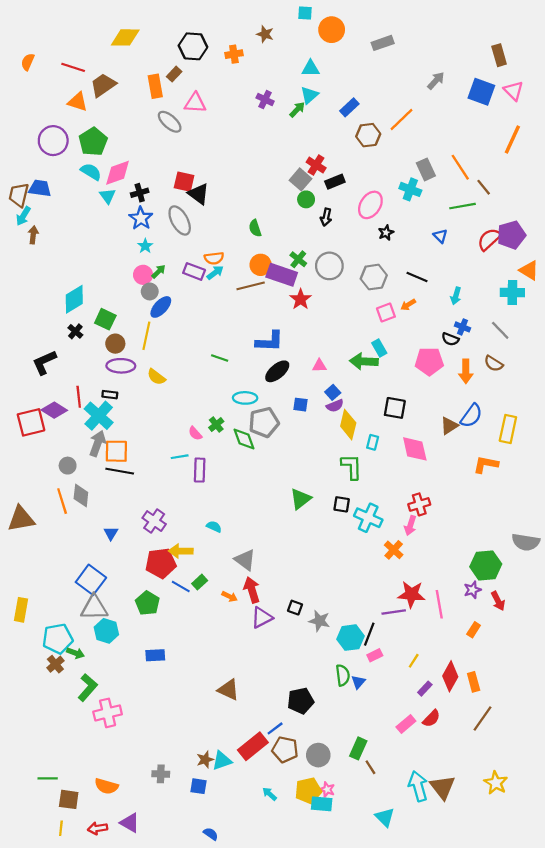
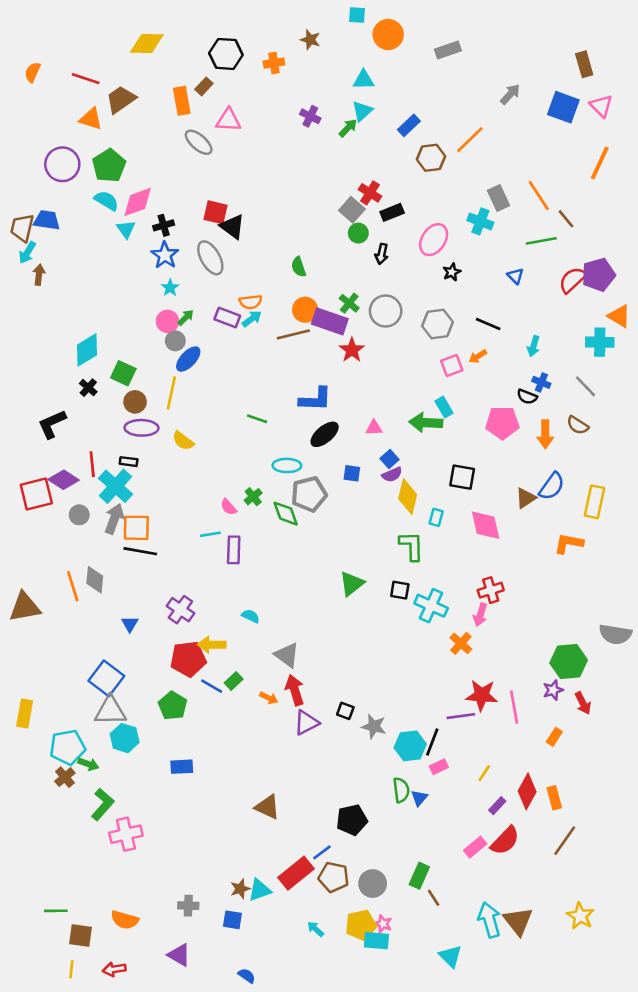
gray circle: (68, 466) -> (79, 515), moved
red semicircle: (431, 718) -> (505, 841), size x1.4
purple triangle: (130, 823) -> (179, 955), moved

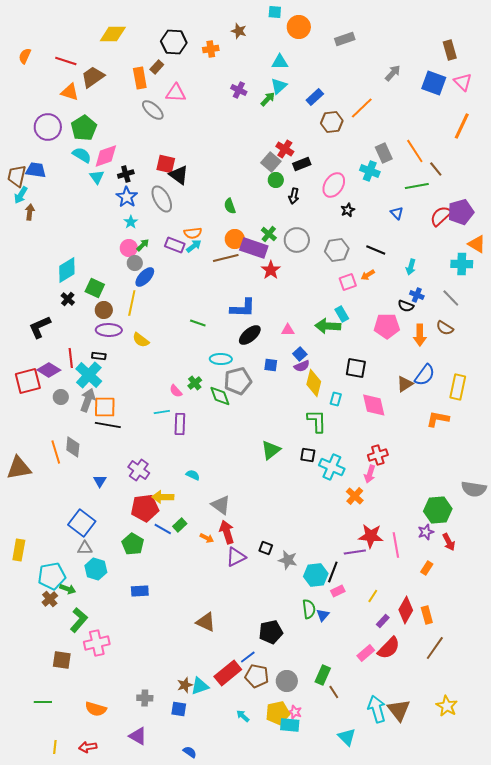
gray triangle: (110, 711) -> (85, 548), size x0.6
brown square: (80, 935) -> (62, 660), moved

